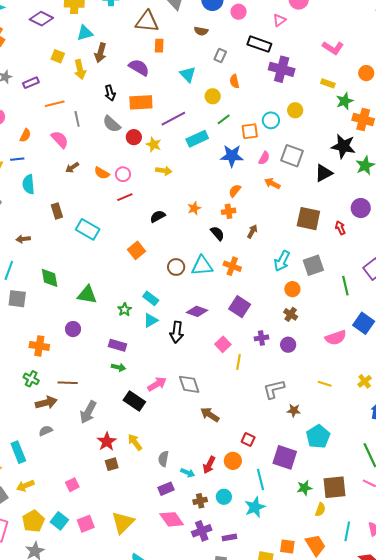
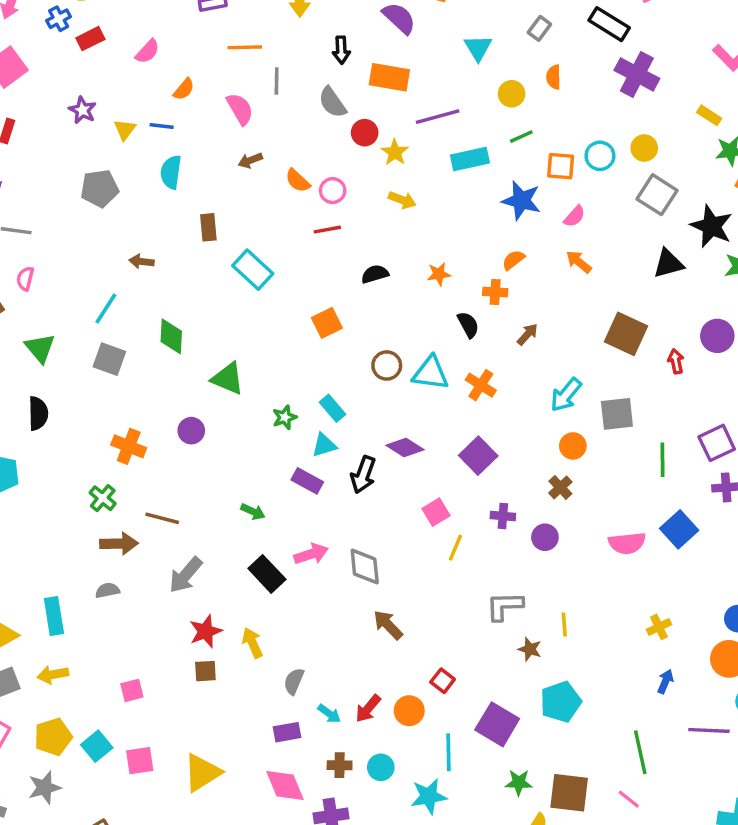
gray square: (292, 156) -> (657, 195), moved
purple rectangle: (118, 345) -> (307, 481), moved
yellow line: (325, 384) -> (564, 625), moved, turned 56

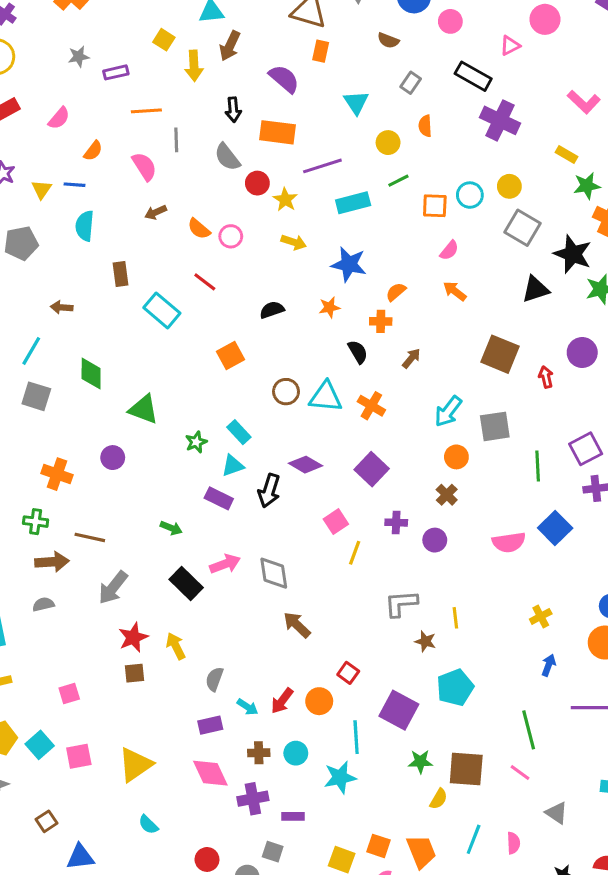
blue star: (521, 201) -> (349, 264), moved
red line: (327, 230) -> (205, 282), moved, turned 50
green cross: (103, 498) -> (36, 522), turned -30

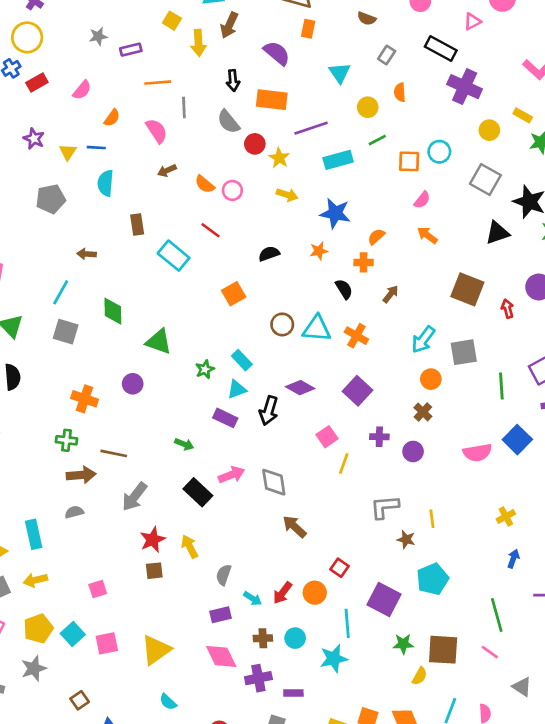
yellow circle: (509, 186) -> (489, 130), moved

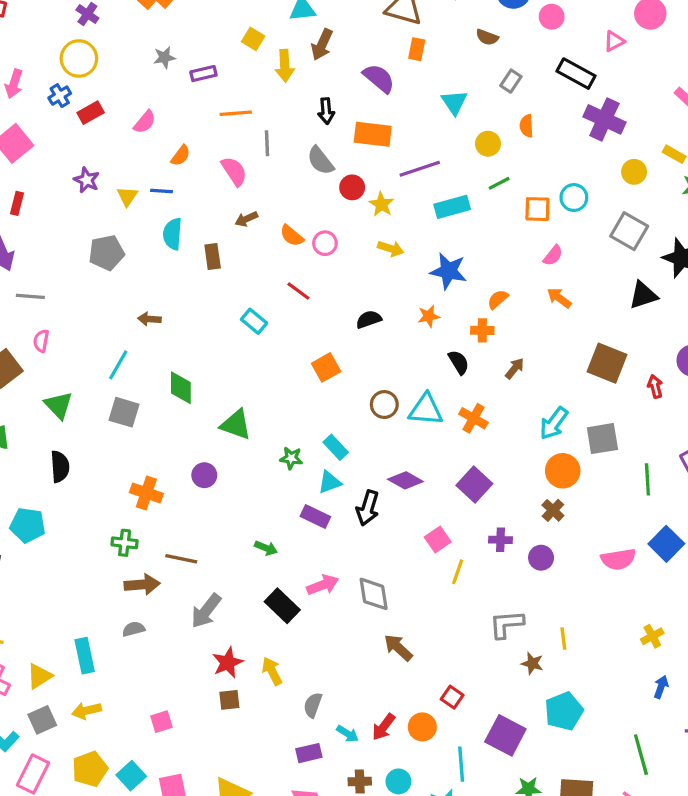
brown rectangle: (137, 225) -> (213, 257), moved
cyan rectangle: (174, 256) -> (254, 321), size x0.7
green star: (205, 369) -> (291, 458), turned 30
orange circle: (431, 379) -> (563, 471), size x1.4

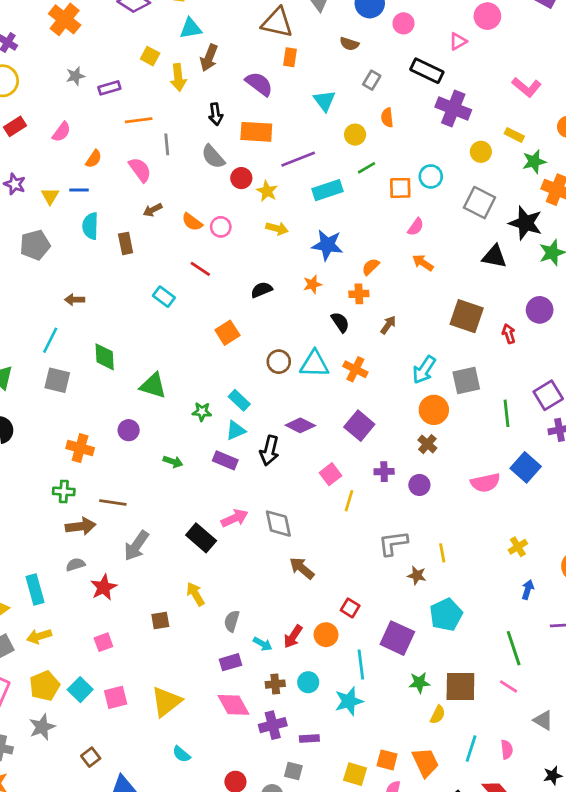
black triangle: (643, 295) -> (494, 256), turned 32
green arrow: (266, 548) -> (173, 462), moved
red star: (228, 663) -> (104, 587), moved

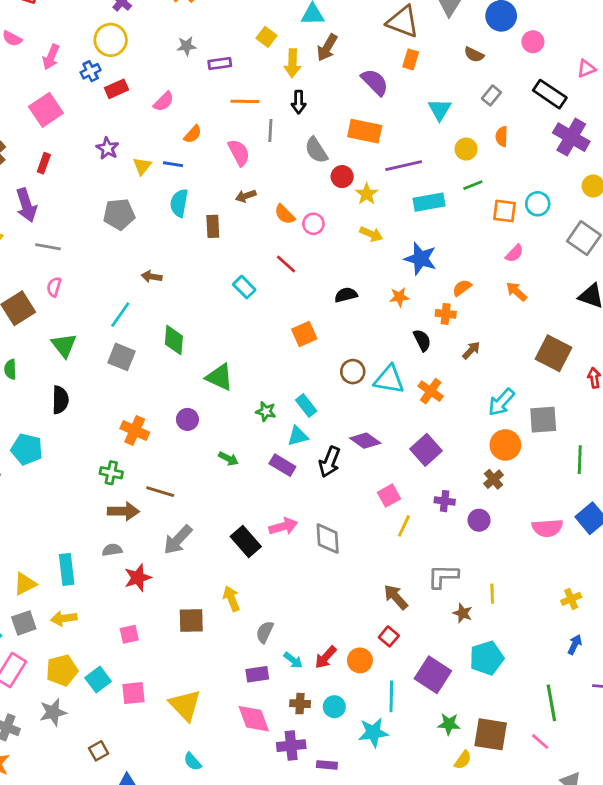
black arrow: (216, 114) -> (299, 102), moved
brown arrow: (302, 568) -> (396, 597), moved
brown square: (160, 620) -> (191, 620), size x1.4
yellow triangle: (166, 702) -> (185, 705), turned -44

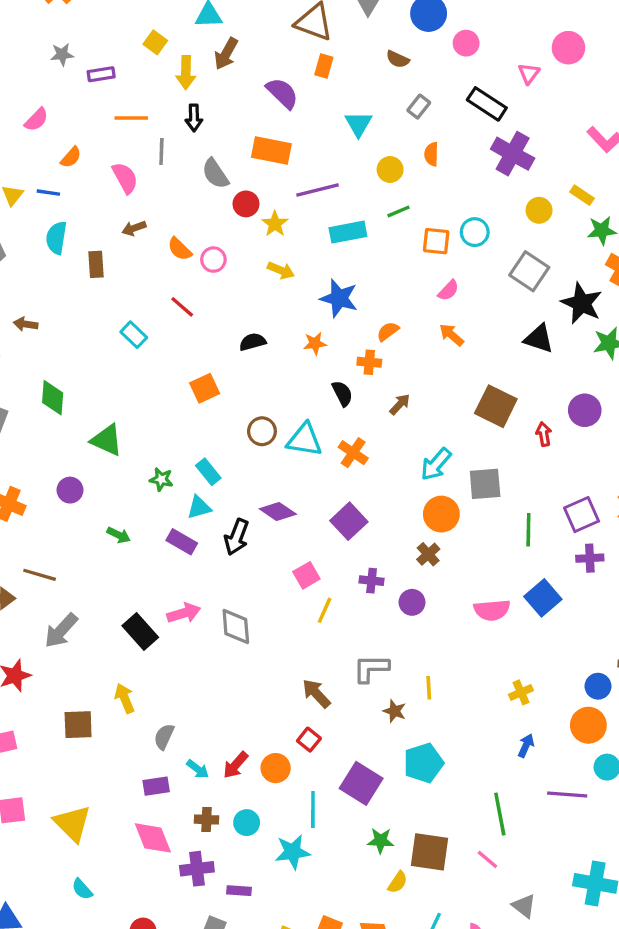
pink triangle: (586, 69) -> (529, 73), turned -30

